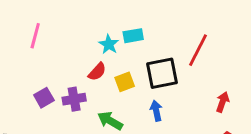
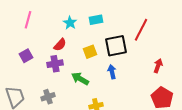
cyan star: (109, 44) -> (70, 23), moved
red semicircle: (97, 72) -> (60, 45), moved
purple square: (44, 98) -> (26, 56), moved

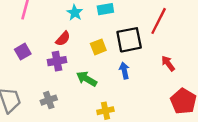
red arrow: (158, 66) -> (168, 63), moved, turned -56

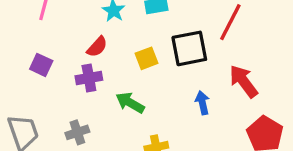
purple square: (23, 52) -> (41, 65), turned -35
red arrow: (168, 63) -> (244, 81), size x1.5
blue arrow: (124, 71) -> (202, 103), moved

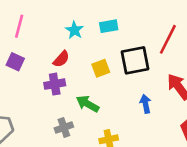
purple square: (41, 65) -> (15, 62), moved
gray cross: (77, 132) -> (64, 127), moved

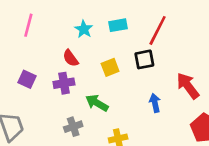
red line: (168, 39) -> (158, 30), moved
red semicircle: (61, 59) -> (71, 58), turned 102
black square: (135, 60) -> (144, 59), size x0.7
purple square: (15, 62) -> (27, 79), moved

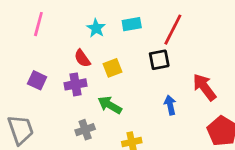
yellow square: (110, 67) -> (113, 68), moved

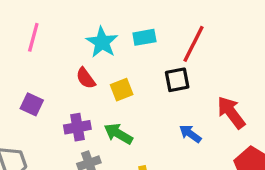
cyan star: (96, 28) -> (102, 42), size x1.4
purple cross: (75, 84) -> (77, 127), moved
blue arrow: (170, 105) -> (190, 134), turned -42

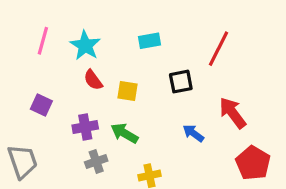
cyan star: (102, 42) -> (85, 45), moved
red line: (193, 44) -> (218, 49), moved
yellow square: (122, 90) -> (128, 91), turned 30

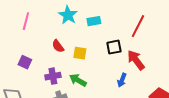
cyan star: (85, 45) -> (68, 15), moved
red arrow: (233, 113) -> (136, 60), moved
blue arrow: (193, 133) -> (122, 80), turned -104

